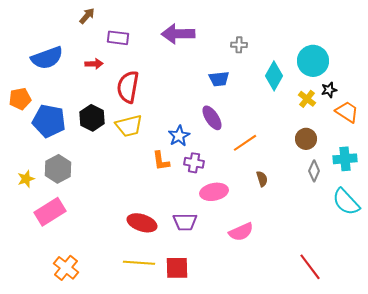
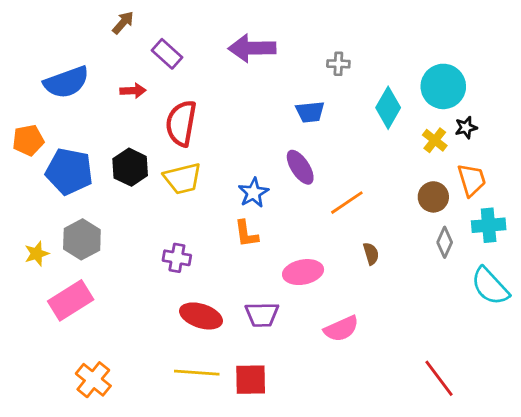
purple rectangle: (118, 38) -> (167, 54), turned 35
orange trapezoid: (347, 112) -> (472, 180), moved, turned 40
orange L-shape: (161, 161) -> (246, 234), moved
purple cross: (194, 163) -> (177, 258), moved

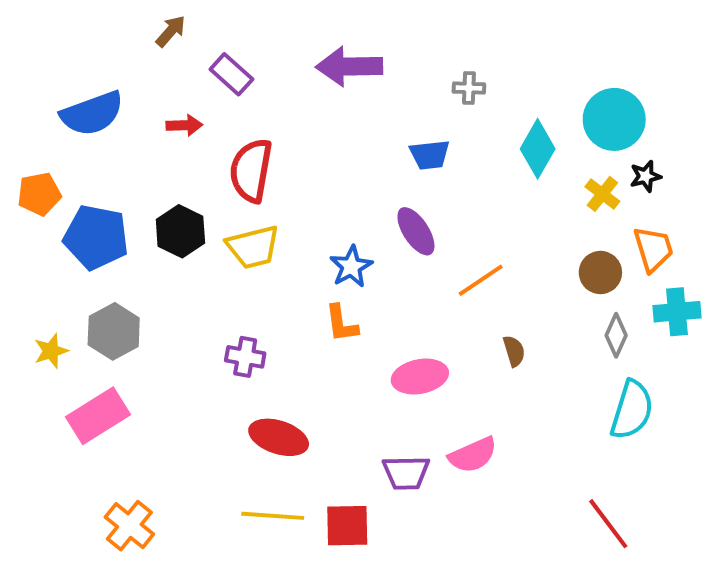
cyan semicircle: (490, 286) -> (632, 410), moved, turned -120
purple trapezoid: (262, 315) -> (406, 473), moved

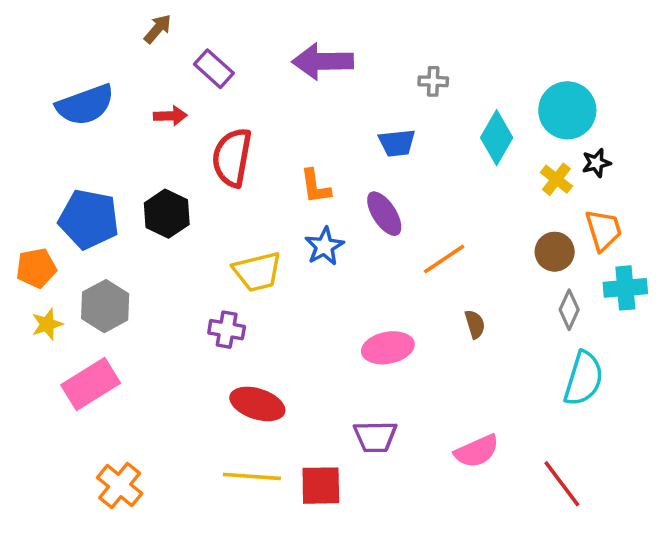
orange pentagon: (39, 194) -> (36, 268), moved
yellow trapezoid: (253, 247) -> (257, 272), moved
orange L-shape: (341, 324) -> (315, 186), moved
pink semicircle: (473, 455) -> (477, 451), moved

